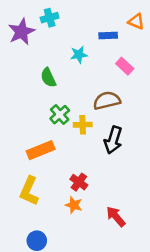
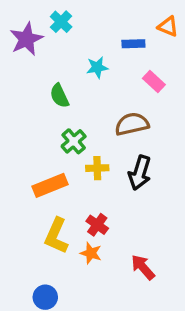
cyan cross: (50, 18) -> (61, 22), turned -30
yellow cross: (83, 125) -> (97, 168), moved
yellow L-shape: (29, 191) -> (56, 236), moved

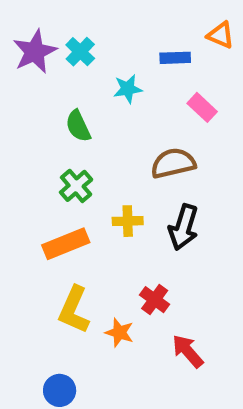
cyan cross: (61, 22) -> (80, 52), moved
green cross: (74, 141) -> (76, 186), moved
red cross: (97, 225) -> (155, 300), moved

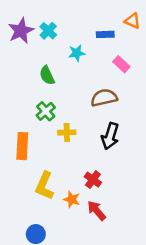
yellow cross: (128, 221) -> (67, 132), moved
orange rectangle: (66, 244) -> (22, 146), moved, turned -65
red arrow: (188, 351) -> (97, 211), moved

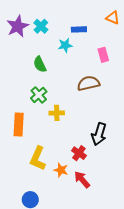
blue rectangle: (105, 34) -> (79, 29), moved
pink rectangle: (121, 64) -> (103, 55), turned 32
black arrow: (110, 136) -> (99, 134), moved

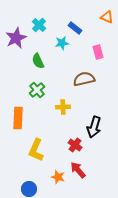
purple star: (18, 26) -> (16, 38), moved
blue rectangle: (79, 29) -> (75, 28), turned 40
yellow cross: (57, 113) -> (63, 107), moved
orange star: (61, 170) -> (58, 177), moved

